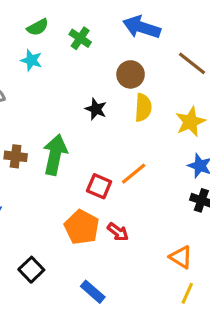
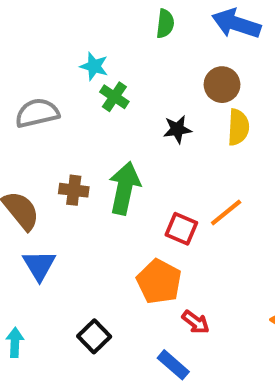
green semicircle: (38, 27) -> (165, 24), moved, turned -55
green cross: (80, 38) -> (114, 97), moved
black star: (96, 109) -> (177, 129), turned -30
red arrow: (118, 232) -> (196, 322), moved

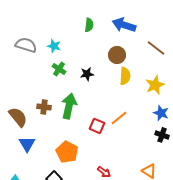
green cross: (114, 97) -> (59, 69), moved
gray semicircle: (37, 113) -> (26, 45), moved, turned 30
black star: (177, 129) -> (87, 74), moved
orange pentagon: (159, 282) -> (67, 152), moved

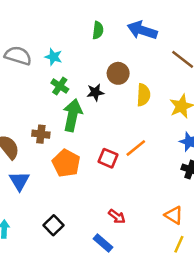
brown circle: (117, 55) -> (118, 73), moved
green arrow: (69, 106) -> (73, 115), moved
orange pentagon: (67, 152) -> (66, 163), moved

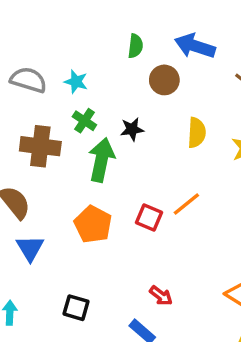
brown circle: (118, 73) -> (164, 80), moved
brown cross: (41, 134) -> (40, 146), moved, size x1.6
black square: (54, 225) -> (76, 308), turned -30

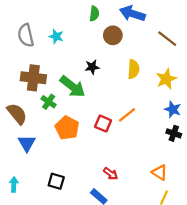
gray semicircle: (28, 80) -> (26, 35), turned -120
green cross: (84, 121) -> (49, 102), moved
green arrow: (101, 160) -> (73, 87), turned 116

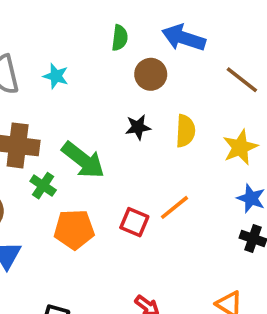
black star: (92, 67) -> (138, 127), moved
orange pentagon: (67, 128) -> (74, 229), turned -30

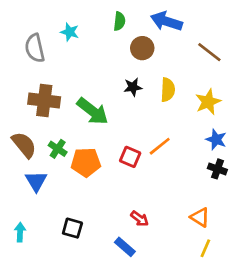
cyan star: (56, 76) -> (70, 32), moved
green cross: (43, 186) -> (58, 149), moved

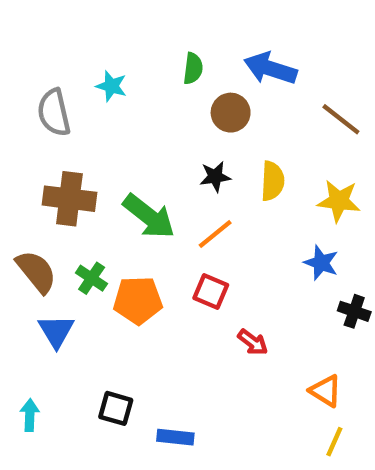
yellow star: (208, 102) -> (339, 201), turned 30
blue star: (216, 139) -> (321, 263), moved
orange line: (160, 146) -> (215, 234), moved
red arrow: (140, 219) -> (253, 342), moved
blue rectangle: (125, 247) -> (175, 437), moved, turned -35

